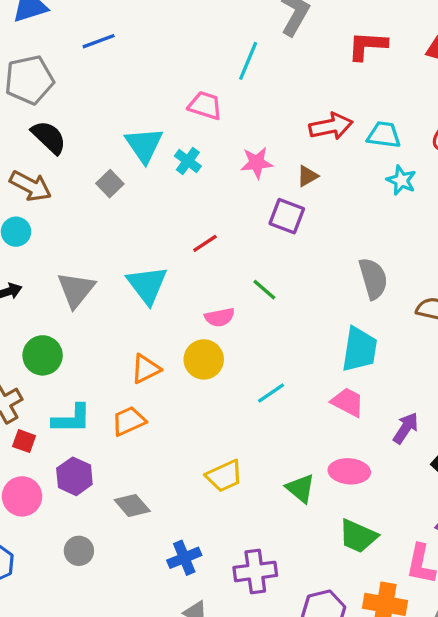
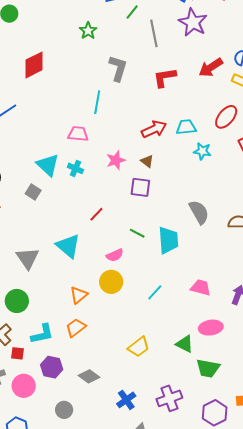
brown triangle: (308, 176) -> (147, 161), turned -40
cyan trapezoid: (359, 349) -> (168, 240), moved
green trapezoid: (358, 536) -> (208, 368), moved

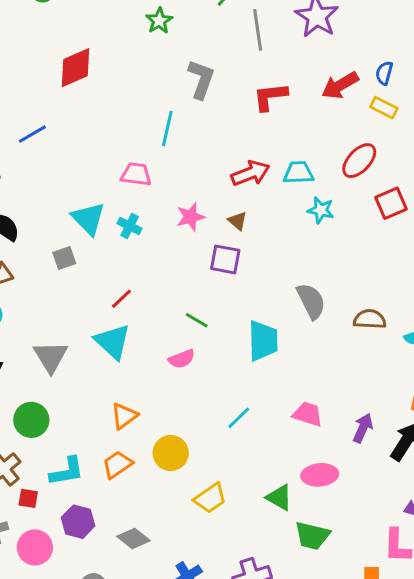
gray square: (33, 192) -> (64, 258), turned 35
red line: (96, 214) -> (121, 299), moved
green line: (137, 233) -> (197, 320), moved
yellow circle: (111, 282) -> (171, 453), moved

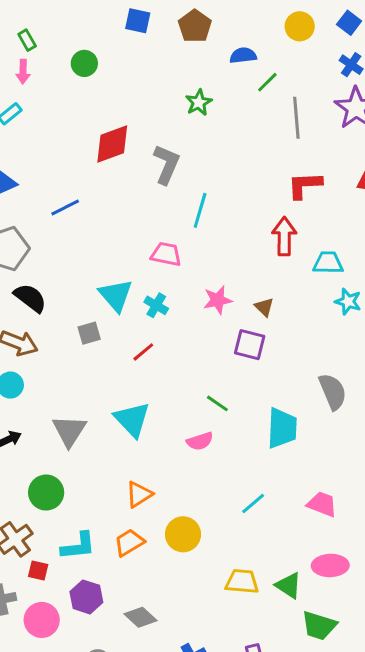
gray L-shape: (201, 79) -> (166, 164), moved
red arrow: (250, 173) -> (284, 236), moved, turned -72
red line: (121, 299) -> (143, 352), moved
yellow trapezoid: (210, 498) -> (242, 582), moved, turned -144

